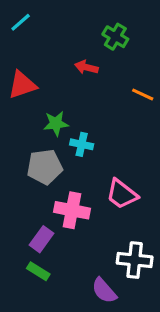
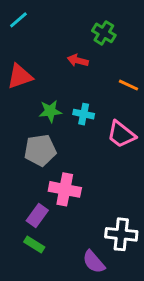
cyan cross: (82, 144) -> (84, 114), moved
pink trapezoid: (122, 194) -> (121, 134), moved

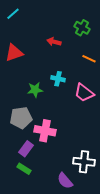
green cross: (104, 33) -> (82, 28), moved
green star: (50, 111) -> (35, 90), moved
gray pentagon: (40, 150) -> (21, 118), moved

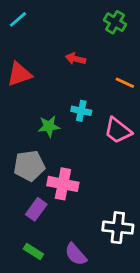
green cross: (82, 28) -> (115, 22), moved
green rectangle: (24, 169) -> (33, 251), moved
purple semicircle: (65, 181) -> (76, 254), moved

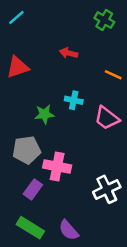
white cross: (118, 228) -> (107, 189), moved, turned -32
green rectangle: (33, 251) -> (30, 228), size x1.5

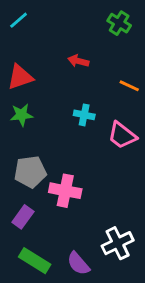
green star: (44, 114) -> (22, 115), moved
purple rectangle: (33, 189) -> (23, 217), moved
white cross: (107, 189) -> (118, 243), moved

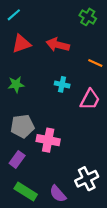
red arrow: (78, 61) -> (58, 45), size x1.5
red triangle: (20, 77) -> (21, 44), moved
pink trapezoid: (122, 135) -> (90, 99), turned -100

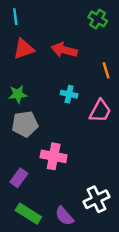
cyan line: (14, 15) -> (15, 17), turned -56
orange line: (95, 63) -> (106, 70), turned 48
gray pentagon: (22, 126) -> (25, 124), moved

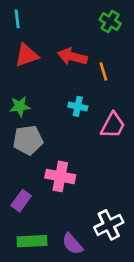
orange line: (106, 70) -> (103, 71), moved
green rectangle: (28, 214) -> (32, 241), turned -35

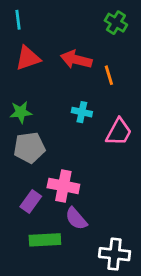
purple rectangle: (21, 201) -> (31, 202), moved
white cross: (109, 225) -> (115, 254), moved, turned 32
green rectangle: (32, 241) -> (45, 240), moved
purple semicircle: (72, 244) -> (76, 219), moved

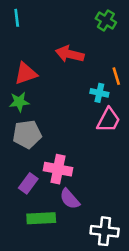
red triangle: (28, 58) -> (26, 73), moved
orange line: (109, 75) -> (116, 76), moved
cyan cross: (82, 112) -> (99, 93), moved

